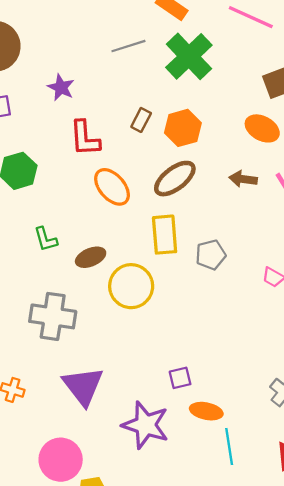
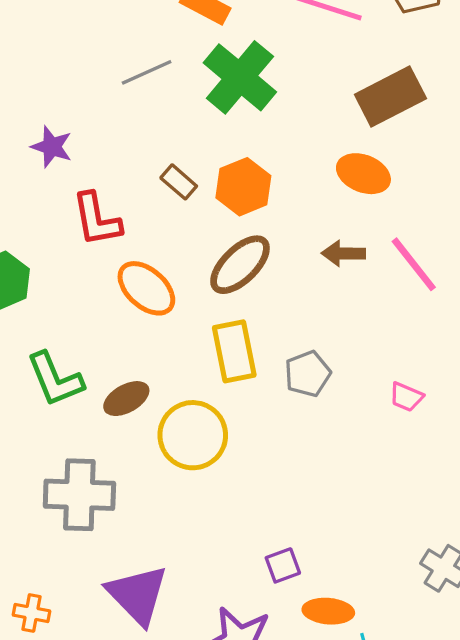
brown rectangle: (141, 120) -> (179, 182), turned -70
green L-shape: (46, 239) -> (55, 379), size x1.5

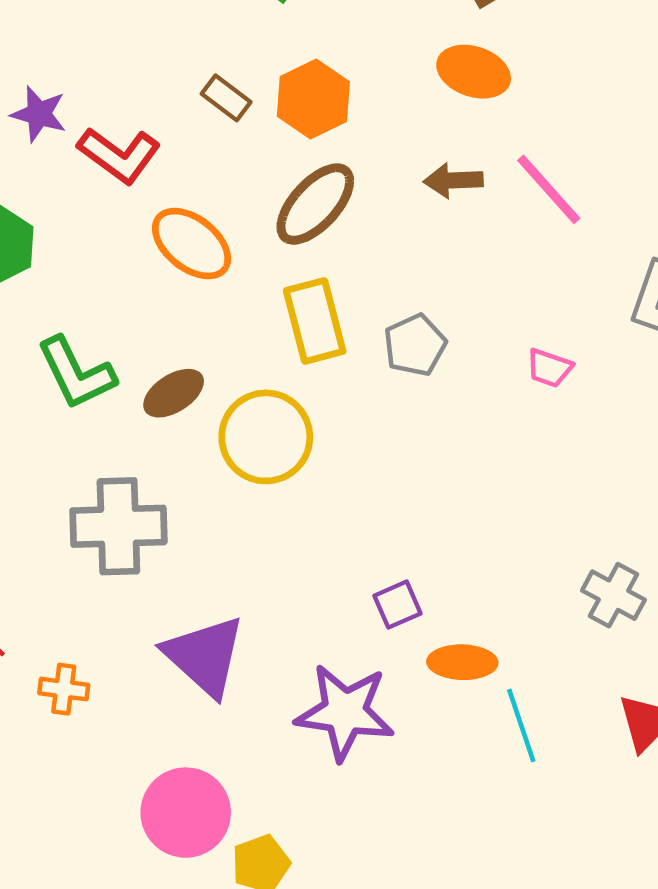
purple star: (52, 147) -> (39, 114), moved
red L-shape: (97, 219) -> (119, 155), turned -40

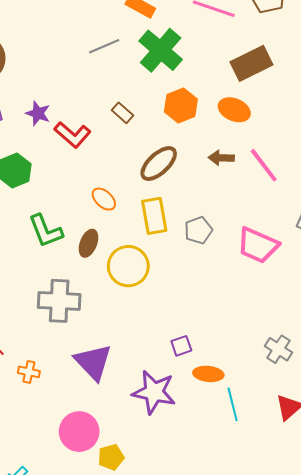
orange hexagon: (313, 99) -> (181, 105), moved
orange ellipse: (191, 244) -> (104, 199), moved, size x0.7
pink trapezoid: (549, 368) -> (258, 245), size x2.0
brown ellipse: (174, 393) -> (88, 243), turned -40

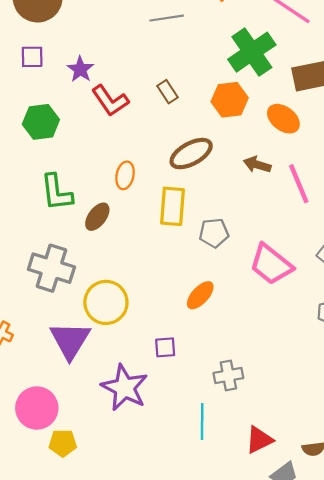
green cross: (161, 50) -> (252, 52), moved
orange ellipse: (104, 199) -> (125, 175), turned 45
yellow circle: (128, 266) -> (106, 302), moved
gray cross: (278, 349) -> (228, 375), moved, turned 32
orange ellipse: (208, 374) -> (200, 295), moved, turned -68

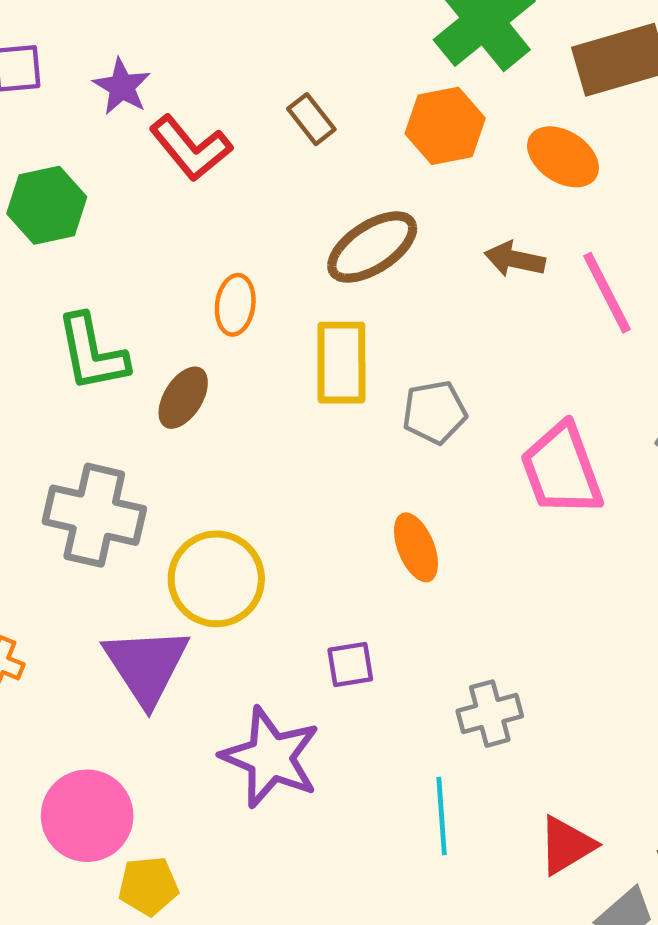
pink trapezoid: (271, 264) -> (562, 469), turned 36
orange ellipse: (200, 295) -> (416, 547), turned -60

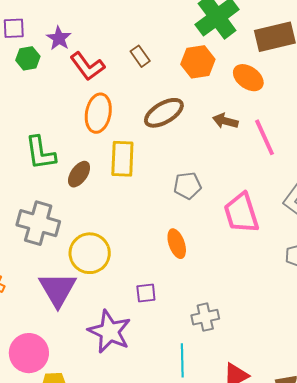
green hexagon: (47, 205) -> (28, 58), moved, size x0.7
orange ellipse: (235, 305) -> (98, 113), moved, size x1.5
yellow rectangle: (341, 363) -> (122, 159), moved

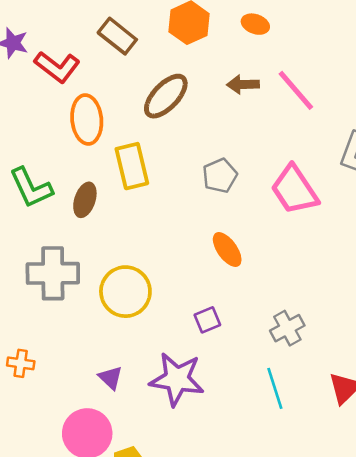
brown rectangle: (140, 56) -> (117, 36), size x1.4
orange ellipse: (248, 78) -> (255, 24), size x0.7
purple triangle: (58, 289) -> (111, 378), moved, size x0.5

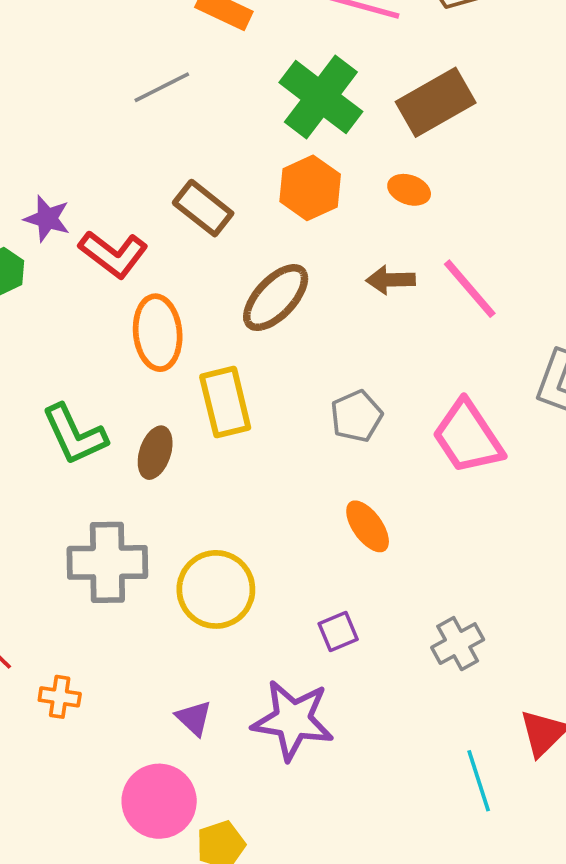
cyan line: (275, 388) -> (479, 781), moved

